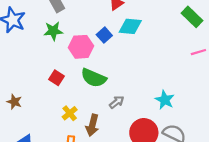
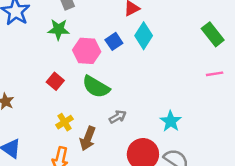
cyan diamond: (130, 26) -> (144, 36), turned -70

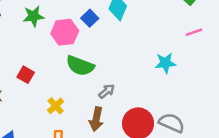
red square: (55, 81) -> (26, 75), moved
cyan star: (171, 121) -> (165, 63), moved, turned -30
brown arrow: (88, 138) -> (96, 119), moved

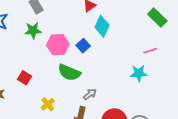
blue square: (90, 18) -> (83, 46), moved
pink line: (194, 32) -> (150, 51), moved

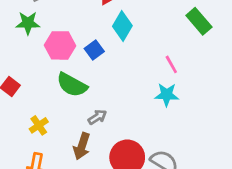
pink line: (150, 51) -> (171, 64), moved, turned 72

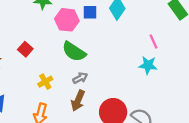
blue square: (94, 50) -> (90, 12), moved, turned 32
gray arrow: (97, 117) -> (80, 78), moved

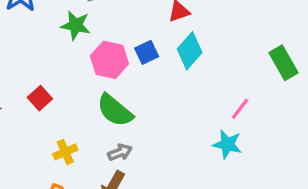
blue square: (90, 12) -> (147, 52), turned -32
pink line: (154, 42) -> (240, 109), turned 56

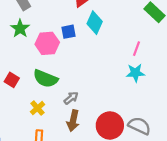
green star: (76, 25) -> (20, 28), turned -30
blue square: (147, 52) -> (69, 32), turned 32
green semicircle: (115, 110) -> (45, 79), moved

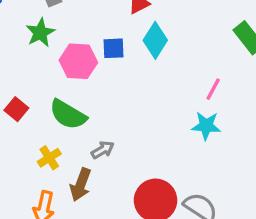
brown arrow: (73, 121) -> (81, 185), moved

